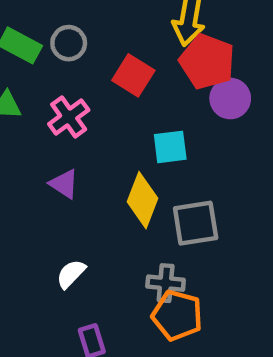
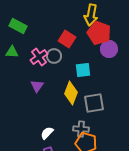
gray circle: (69, 43) -> (54, 56), moved
purple triangle: (64, 184) -> (37, 86), turned 32
white semicircle: (71, 274) -> (47, 133), moved

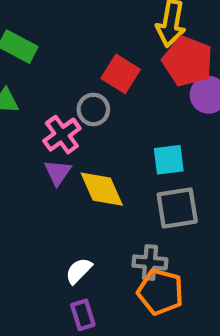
pink cross: (39, 57) -> (62, 135), moved
cyan square: (83, 70) -> (169, 160), moved
yellow diamond: (71, 93) -> (102, 189), moved, turned -45

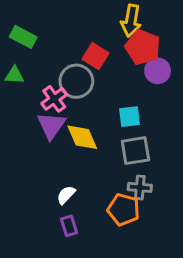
gray circle: (93, 109) -> (76, 81), size x1.5
purple triangle: (58, 172) -> (51, 125), size x1.5
gray cross: (150, 262) -> (140, 187), moved

